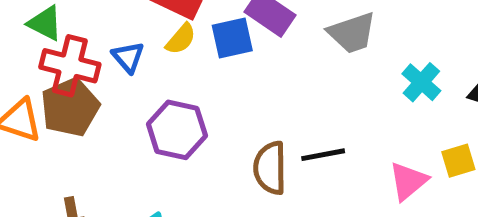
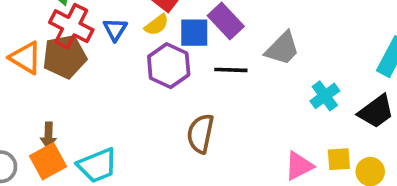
gray trapezoid: (352, 33) -> (282, 48), turned -39
purple hexagon: (177, 130) -> (169, 66), moved
black line: (323, 155) -> (231, 70), moved

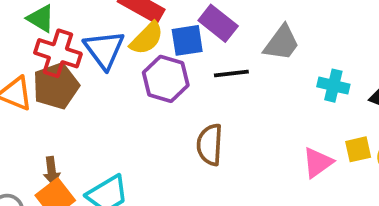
yellow semicircle: (157, 25) -> (147, 38), size x1.4
blue triangle: (115, 29) -> (104, 50), size x1.6
cyan cross: (325, 96) -> (333, 86), turned -32

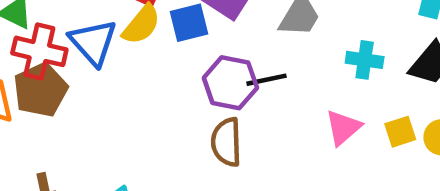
black line: (231, 73) -> (266, 80), moved
purple hexagon: (166, 79) -> (230, 83), moved
pink triangle: (318, 163) -> (343, 128), moved

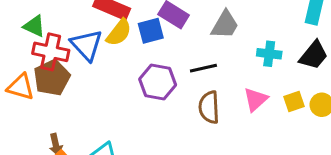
purple hexagon: (230, 83) -> (158, 82), moved
brown semicircle: (226, 142) -> (209, 107), moved

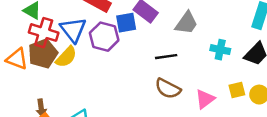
yellow semicircle: (119, 33) -> (66, 57), moved
purple hexagon: (158, 82) -> (104, 37), moved
pink triangle: (256, 99) -> (205, 99), moved
brown semicircle: (209, 107) -> (168, 89), turned -65

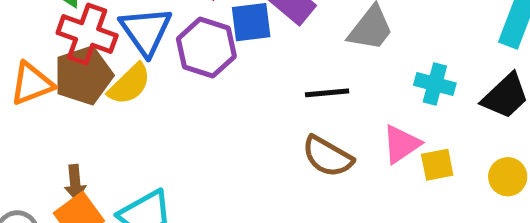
orange triangle: (17, 59) -> (32, 84), turned -45
yellow square: (237, 90) -> (437, 165), moved
pink triangle: (205, 99) -> (401, 144), moved

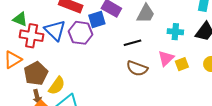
brown pentagon: (83, 75) -> (36, 73), moved
yellow semicircle: (129, 84) -> (57, 86), moved

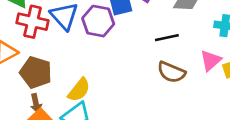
brown pentagon: (36, 73) -> (36, 72), turned -30
yellow semicircle: (57, 86) -> (79, 90), moved

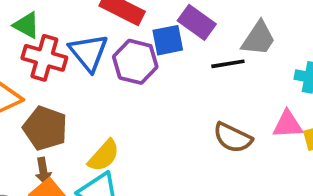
black line: (167, 38) -> (228, 64), moved
pink triangle: (211, 60) -> (288, 124), turned 35

